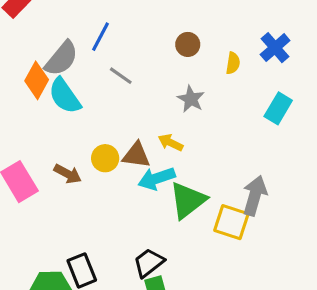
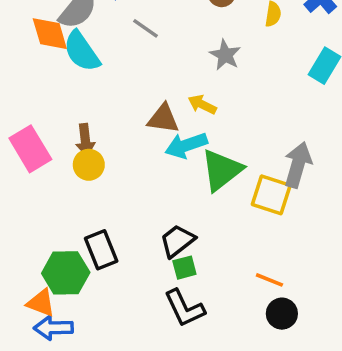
orange diamond: (37, 80) -> (50, 34), turned -45
yellow circle: (105, 158) -> (89, 165), moved
brown arrow: (68, 174) -> (85, 140), turned 56

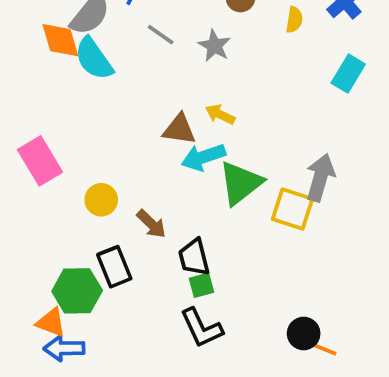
gray star: (225, 55) -> (214, 46), moved
brown arrow: (85, 140) -> (151, 224), moved, turned -40
yellow circle: (89, 165) -> (101, 200), moved
black trapezoid: (177, 241) -> (194, 257), turned -66
orange line: (269, 280) -> (322, 348), moved

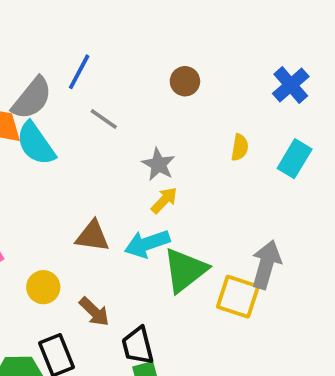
yellow semicircle: (294, 20) -> (240, 147), moved
gray star: (214, 46) -> (159, 164), moved
yellow arrow: (220, 114) -> (164, 200), turned 108
brown triangle: (179, 129) -> (92, 236), moved

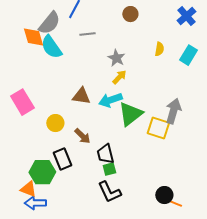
gray line: (104, 119) -> (87, 34), turned -42

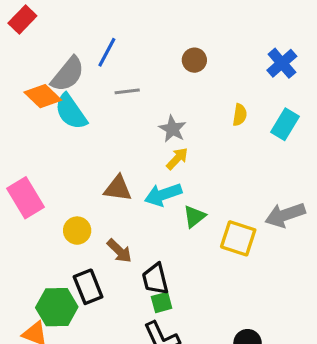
orange diamond: (33, 37) -> (43, 96), turned -30
gray arrow: (173, 111) -> (285, 215), moved, turned -125
green triangle: (130, 114) -> (194, 216), size x0.6

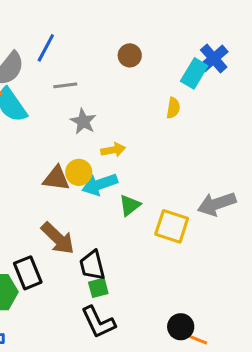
cyan rectangle: (285, 124) -> (194, 73), moved
gray star: (172, 129) -> (83, 121), moved
yellow arrow: (177, 159) -> (113, 150), turned 35
yellow circle: (77, 231) -> (79, 172), moved
brown arrow: (119, 251) -> (58, 238), size x1.4

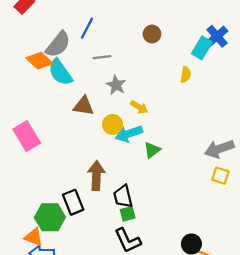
yellow arrow: (113, 150) -> (139, 107), turned 42
brown triangle: (56, 178) -> (84, 106), moved
yellow square: (172, 226) -> (220, 176), moved, size x0.7
brown arrow: (58, 238) -> (96, 176), turned -132

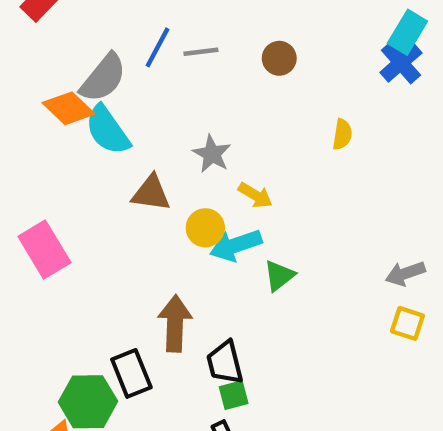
cyan rectangle: (202, 48) -> (407, 32), moved
gray line: (102, 57) -> (201, 52), moved
gray arrow: (219, 149) -> (405, 273), size x0.7

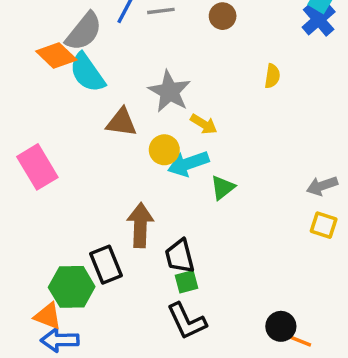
gray star: (212, 154) -> (169, 92), size x1.4

